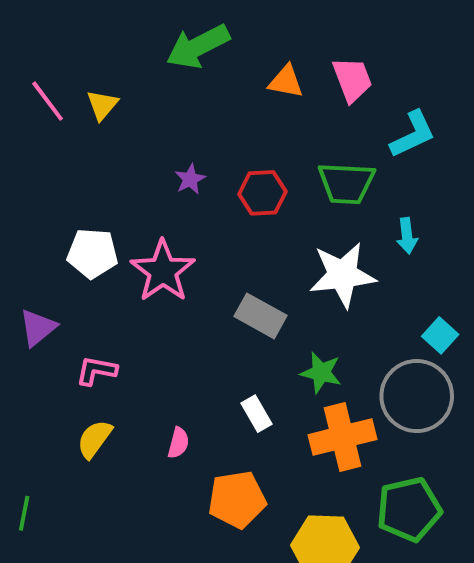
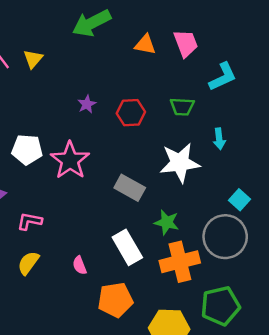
green trapezoid: (346, 183) -> (182, 107), size x0.7
white rectangle: (257, 414) -> (127, 247), size x1.6
pink semicircle: (178, 443) -> (80, 265), turned 144

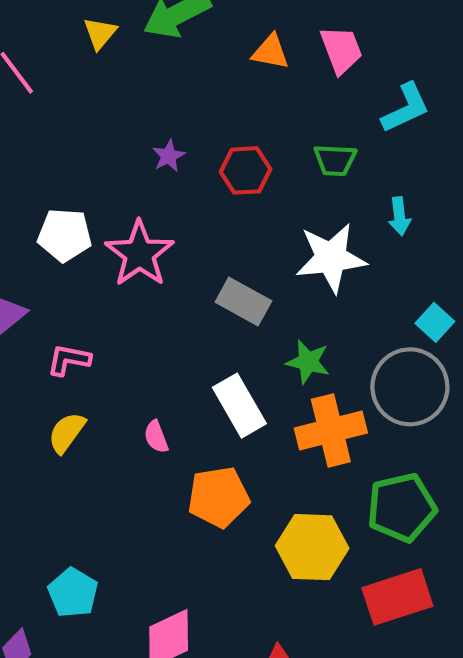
yellow triangle: (33, 59) -> (100, 33), moved

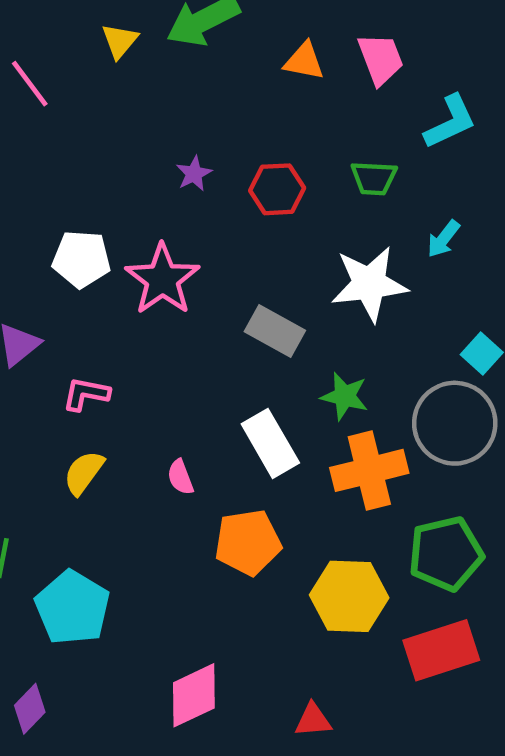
cyan arrow: (400, 216) -> (444, 239), turned 45
cyan pentagon: (73, 593) -> (72, 608), moved, size x1.4

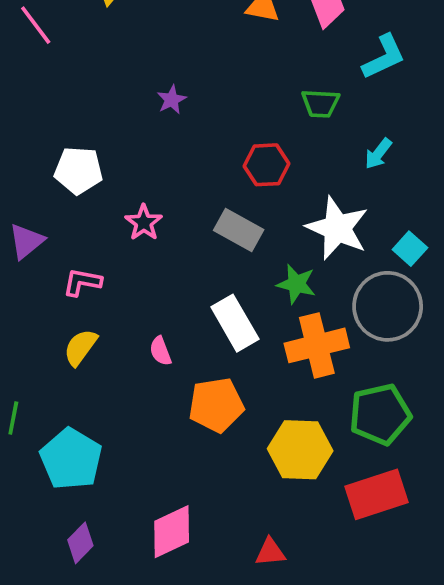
red hexagon: (277, 189) -> (267, 165), moved
pink star: (162, 279) -> (144, 223), moved, size x0.6
white star: (369, 284) -> (337, 228), moved, turned 30
purple diamond: (30, 709) -> (80, 543), moved

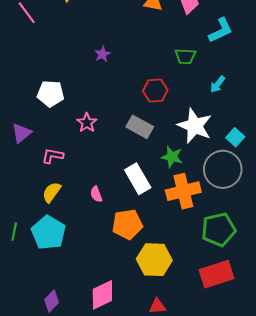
yellow hexagon: (300, 450) -> (154, 260), moved
cyan pentagon: (71, 459) -> (48, 233), moved

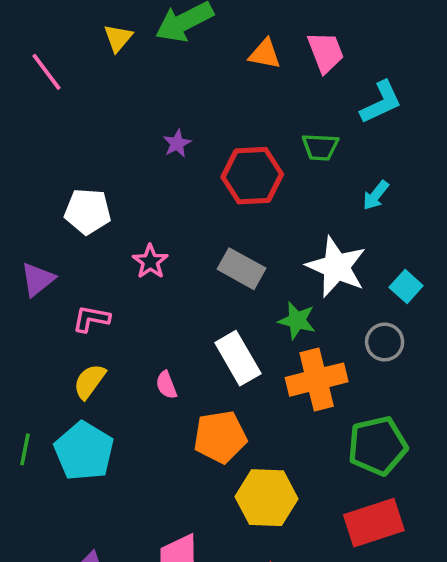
red hexagon: (155, 91) -> (252, 176), moved, size x1.4
gray circle: (223, 169) -> (385, 342), size x0.6

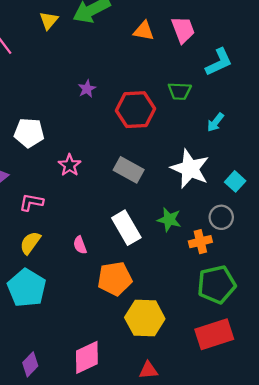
green star: (297, 321) -> (169, 220), moved
orange cross: (317, 380) -> (200, 242), moved, size x0.6

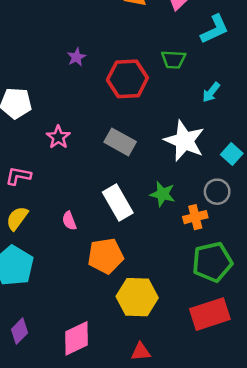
purple diamond: (30, 364) -> (20, 331), moved

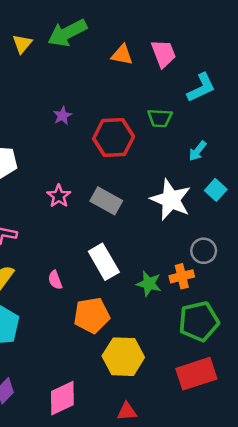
pink star: (58, 137) -> (59, 196), moved
cyan square: (232, 154) -> (216, 190), moved
green star: (163, 194) -> (149, 284), moved

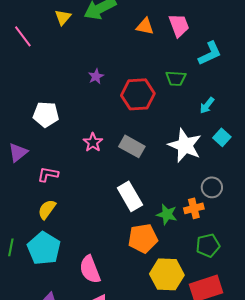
pink semicircle: (55, 280) -> (90, 269), moved, size x1.8
orange pentagon: (92, 315) -> (143, 238), moved
green pentagon: (199, 321) -> (208, 245), size x0.7
yellow hexagon: (123, 357) -> (167, 274), moved

